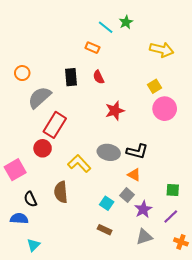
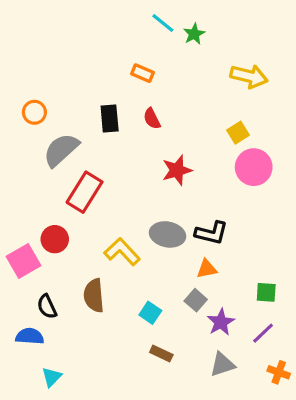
cyan line: (106, 27) -> (163, 23), moved
red circle: (43, 148) -> (55, 239), moved
orange triangle: (134, 175) -> (207, 269), turned -40
cyan square: (107, 203) -> (150, 313), moved

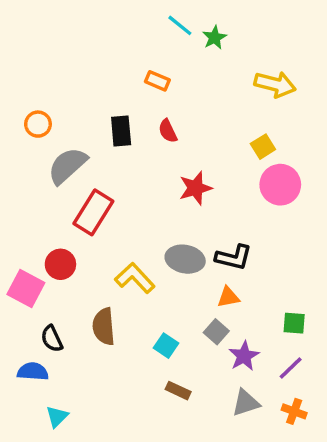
pink square: (23, 261) -> (26, 288), turned -32
orange cross: (279, 372) -> (294, 411), moved

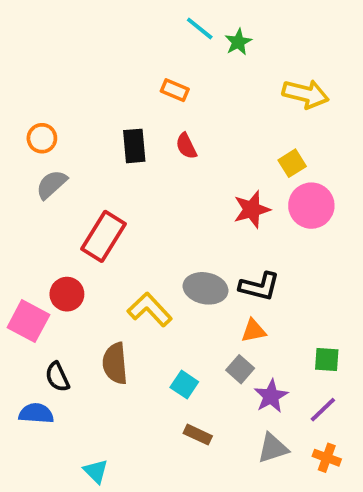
gray semicircle: (67, 166) -> (52, 184), moved, size x0.7
red star: (195, 188) -> (252, 209), moved
cyan triangle: (57, 417) -> (96, 471), moved, turned -30

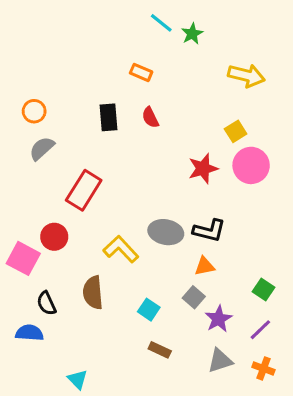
green square: (327, 360) -> (263, 289), turned 30

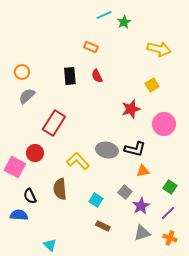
cyan line: (161, 23) -> (104, 15), turned -63
pink circle: (251, 165) -> (164, 124), moved
orange triangle: (205, 266) -> (143, 171), moved

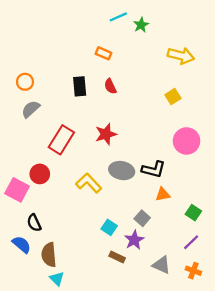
red star: (131, 109) -> (106, 134), moved
brown semicircle: (60, 189) -> (49, 255), moved
purple star: (141, 206) -> (134, 240), moved
blue semicircle: (19, 215) -> (22, 244), turned 36
gray triangle: (142, 233) -> (162, 265), turned 42

